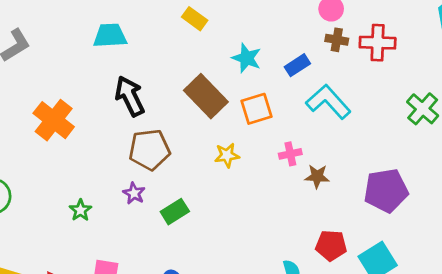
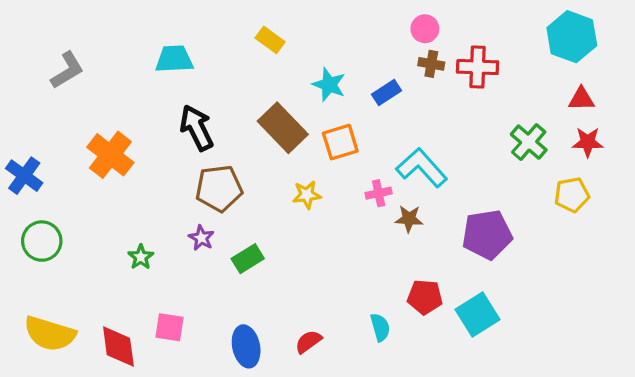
cyan L-shape: (328, 102) -> (422, 168), moved

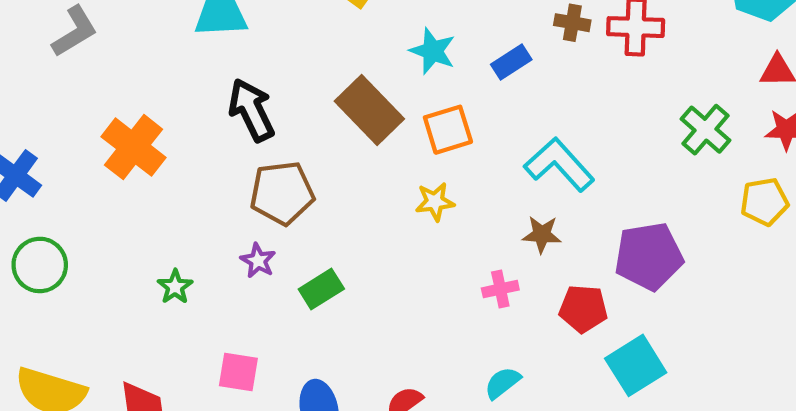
pink cross: (379, 193) -> (500, 289), moved
yellow star: (307, 195) -> (435, 202), moved
red pentagon: (425, 297) -> (583, 309), moved
pink square: (169, 327) -> (238, 372), moved
cyan semicircle: (380, 327) -> (502, 383), turned -112

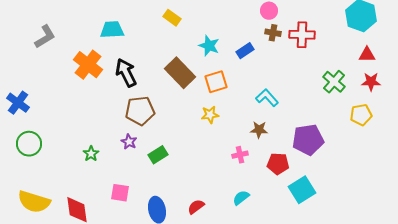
orange cross: (134, 147) -> (88, 65), moved
cyan L-shape: (559, 165) -> (267, 98), size x0.7

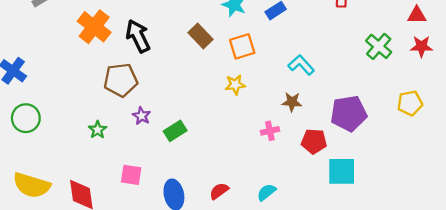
brown rectangle: (180, 73) -> (201, 36), size x0.7
brown pentagon: (140, 111) -> (121, 80), moved
yellow pentagon: (361, 115) -> (410, 103), moved
cyan square: (302, 190) -> (342, 171), turned 32
cyan semicircle: (241, 198) -> (266, 192), moved

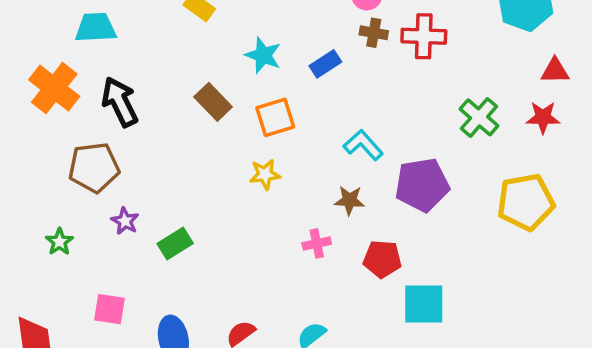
red triangle: (417, 15) -> (555, 71), moved
yellow pentagon: (410, 103) -> (526, 202), size x1.5
purple pentagon: (349, 114) -> (422, 185), moved

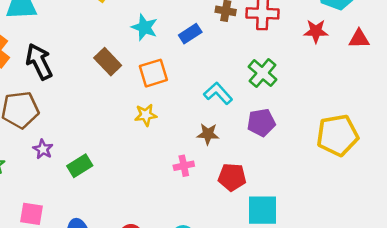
green cross: (479, 117) -> (263, 73), moved
red star: (543, 117) -> (316, 31), moved
purple pentagon: (422, 185) -> (261, 123), size x0.7

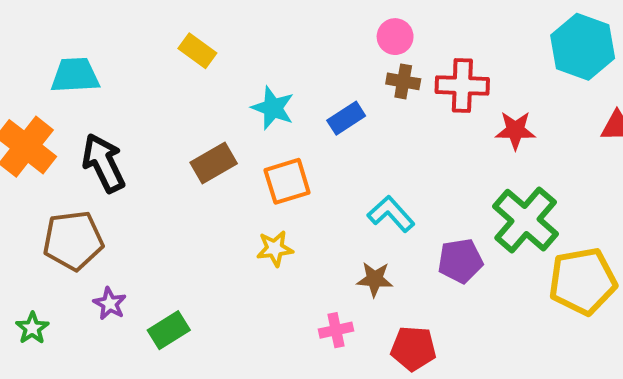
red star: (316, 31) -> (515, 130), moved
brown rectangle: (108, 62) -> (214, 163), turned -76
green cross: (263, 73) -> (526, 220), moved, size x1.4

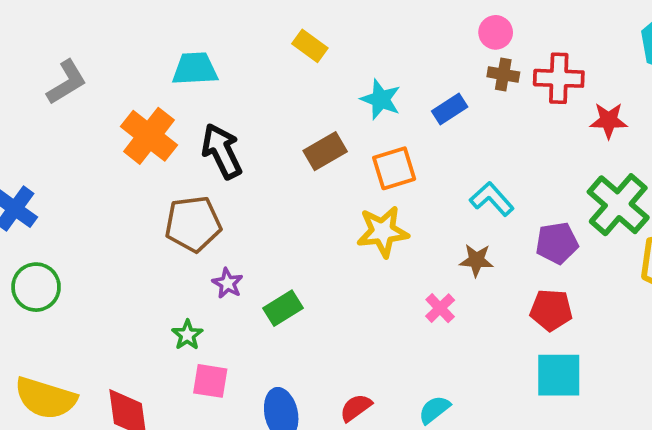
yellow star: (275, 249) -> (383, 232), size x1.5
green star: (32, 328) -> (187, 335), moved
pink cross: (336, 330) -> (440, 308), turned -32
red pentagon: (413, 348) -> (551, 310), moved

